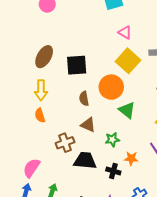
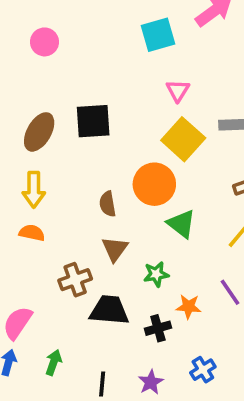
pink triangle: (125, 32) -> (178, 91), turned 32
black square: (77, 65) -> (93, 121), moved
orange semicircle: (40, 115) -> (32, 233), turned 120
brown triangle: (88, 125) -> (115, 249), turned 42
black cross: (113, 171) -> (158, 328), turned -32

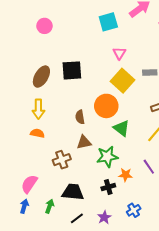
brown triangle: (115, 249) -> (84, 142), turned 42
green star: (156, 274) -> (107, 157), size x1.5
black trapezoid: (109, 310) -> (73, 192), moved
black line: (102, 384) -> (77, 218), turned 48

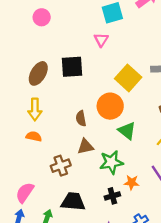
pink triangle: (119, 53) -> (101, 40), moved

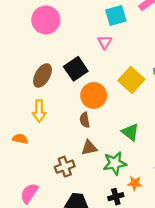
pink circle: (42, 17) -> (46, 20), size x1.6
black square: (72, 67) -> (76, 69), turned -30
orange circle: (110, 106) -> (94, 95), moved
orange semicircle: (34, 136) -> (20, 139), moved

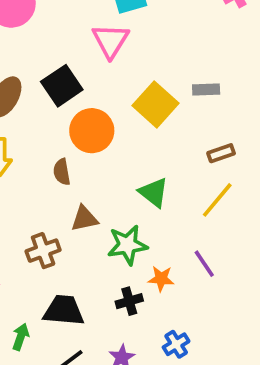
pink triangle: (105, 42) -> (111, 41), size x1.5
brown semicircle: (85, 120) -> (62, 172), moved

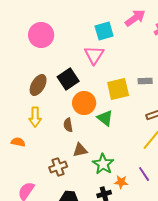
yellow square: (155, 104) -> (118, 89), turned 35
green triangle: (154, 192) -> (105, 118), moved
green star: (127, 245) -> (103, 164), turned -30

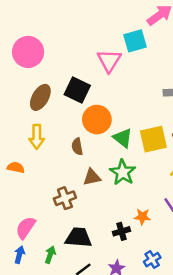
cyan square: (104, 31) -> (135, 41), moved
pink circle: (41, 35) -> (28, 52), moved
black square: (68, 79) -> (77, 90), turned -30
yellow square: (118, 89) -> (153, 139), moved
green star: (103, 164) -> (123, 172), moved

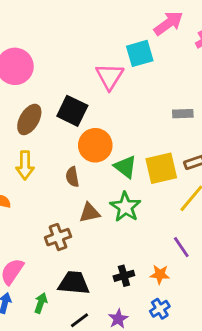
orange star: (142, 217) -> (160, 274), moved

